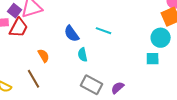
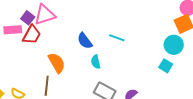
orange semicircle: (44, 56) -> (57, 63), size x1.5
cyan square: (153, 59) -> (166, 66), turned 32
brown line: (34, 79) -> (47, 86), turned 36

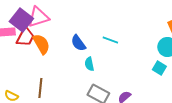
purple square: (28, 18) -> (21, 20), size x1.6
orange semicircle: (57, 63) -> (41, 44), moved

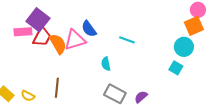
pink triangle: (38, 17) -> (75, 40), moved
blue semicircle: (78, 43) -> (89, 29), moved

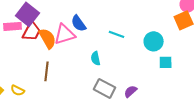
cyan circle: (184, 47) -> (154, 41), moved
cyan square: (176, 68) -> (166, 62), turned -32
brown line: (57, 88) -> (47, 71), moved

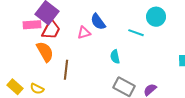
pink triangle: (65, 34) -> (84, 33), size x0.6
orange semicircle: (48, 38) -> (45, 52), moved
cyan circle: (154, 41) -> (156, 17), moved

